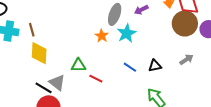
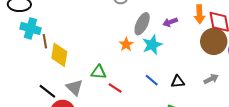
brown line: (32, 30) -> (45, 41), moved
black line: (44, 88) -> (47, 91), moved

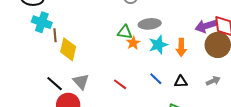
orange arrow: (200, 14) -> (181, 47), moved
purple arrow: (170, 22) -> (206, 26), moved, size x1.5
gray ellipse: (142, 24) -> (150, 24), turned 55
green triangle: (99, 72) -> (125, 32), moved

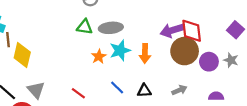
green triangle: (125, 32) -> (85, 27), moved
orange star: (133, 43) -> (99, 56), moved

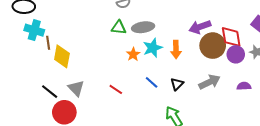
red diamond: (192, 31) -> (231, 37), moved
gray arrow: (179, 90) -> (210, 82), size x1.5
black triangle: (144, 91) -> (177, 84), turned -40

